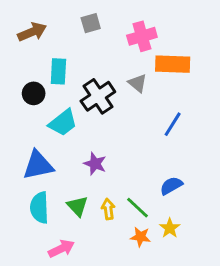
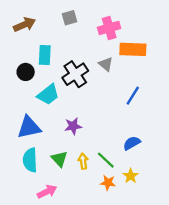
purple star: (95, 164) -> (73, 126), turned -30

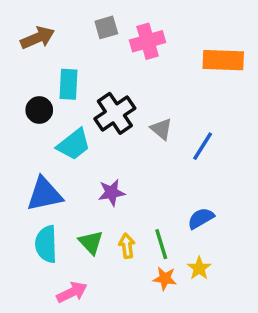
pink cross: (109, 28) -> (148, 41), moved
orange rectangle: (133, 49) -> (223, 60), moved
gray triangle: (106, 64) -> (161, 129), moved
green line: (106, 160) -> (161, 244), turned 30

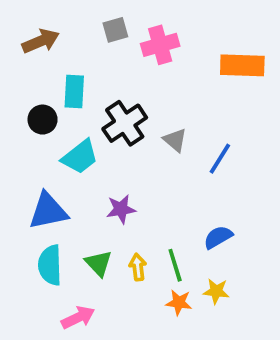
yellow star: (199, 268) -> (216, 291), turned -30

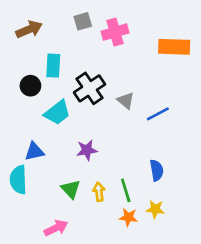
blue line: (220, 159) -> (158, 114), turned 30
blue triangle: (48, 211) -> (34, 151), size x0.7
blue semicircle: (218, 237) -> (157, 170), turned 110
cyan semicircle: (50, 265) -> (18, 180), moved

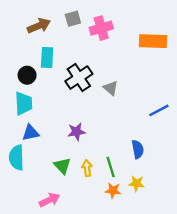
brown arrow: (29, 29) -> (39, 26), moved
cyan trapezoid: (57, 113) -> (24, 103), moved, turned -55
blue line: (158, 114) -> (159, 110), moved

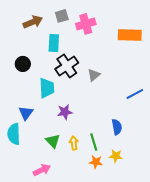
cyan rectangle: (47, 58) -> (54, 43), moved
gray triangle: (111, 88) -> (94, 75), turned 40
cyan trapezoid: (24, 103) -> (47, 88), moved
blue triangle: (31, 133) -> (26, 113), turned -42

